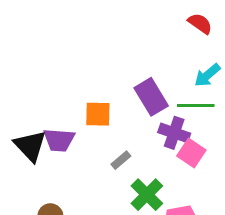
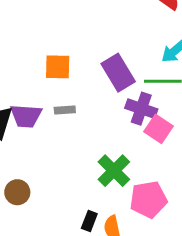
orange square: (98, 114) -> (58, 67), moved
gray rectangle: (121, 160) -> (65, 110), moved, turned 36

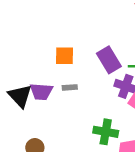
green cross: (114, 171) -> (106, 132), turned -35

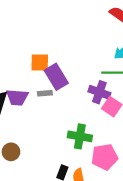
purple rectangle: (109, 60) -> (56, 77), moved

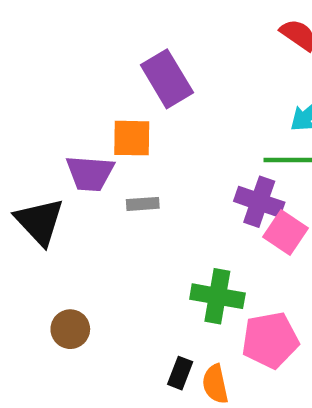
purple rectangle: (56, 77) -> (167, 79), moved
purple trapezoid: (17, 97) -> (90, 173), moved

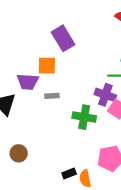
green cross: (217, 296) -> (84, 117), moved
black rectangle: (180, 373) -> (69, 174), turned 48

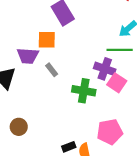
gray rectangle: (52, 96) -> (52, 70), turned 56

